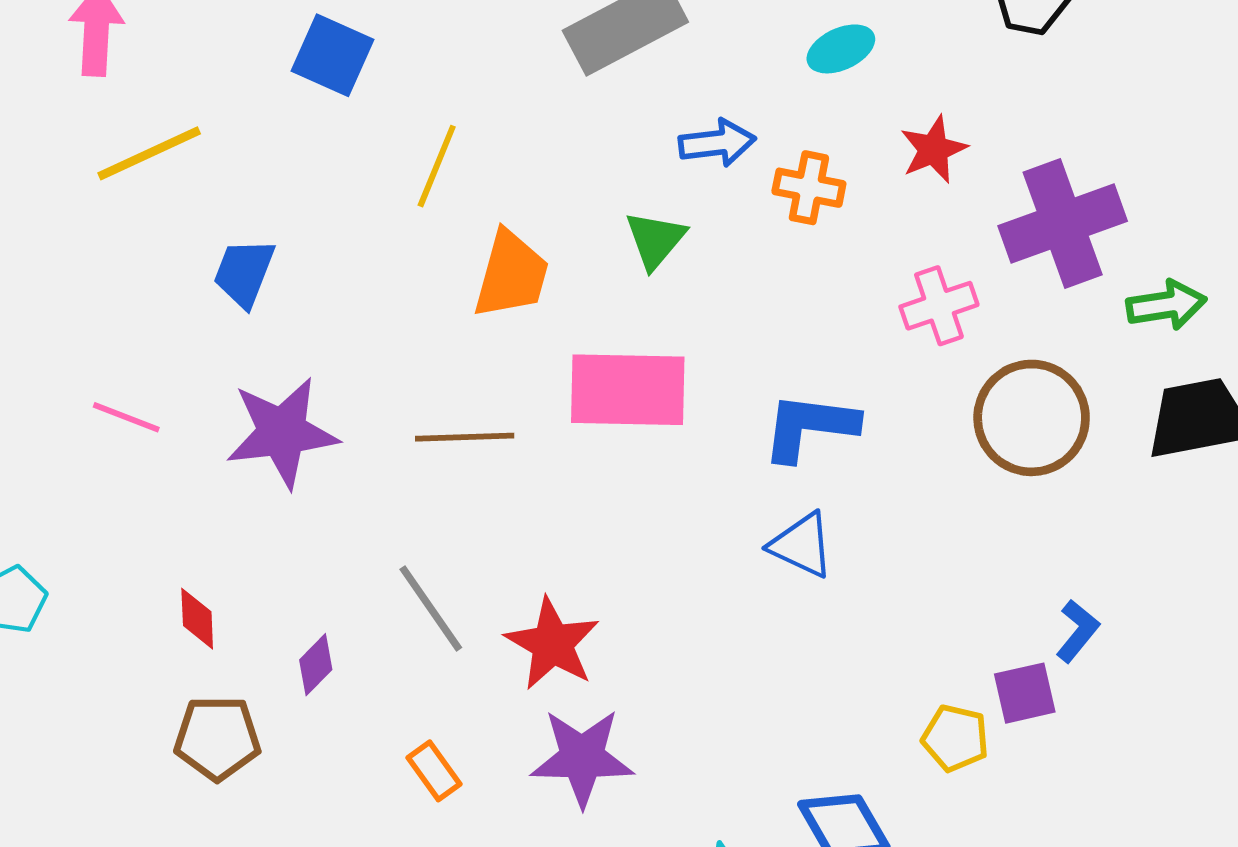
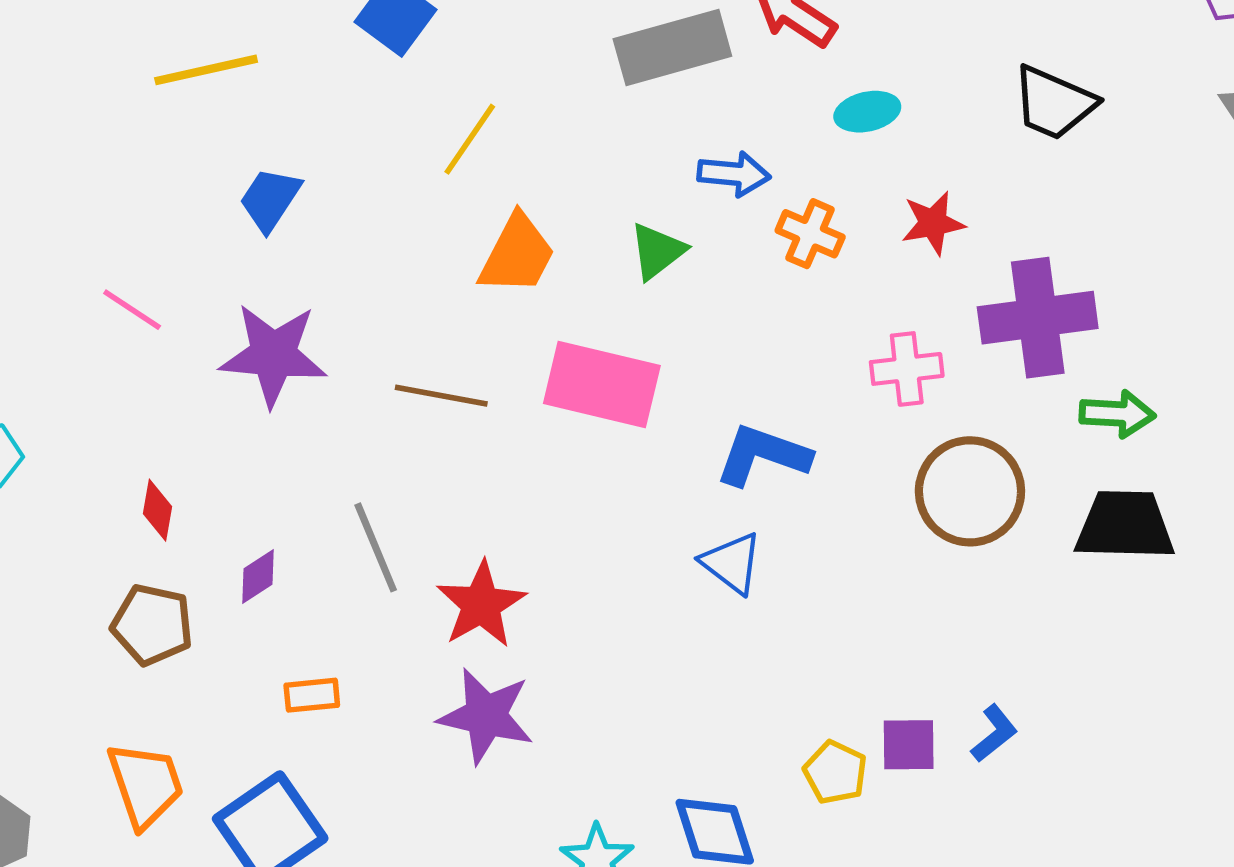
blue L-shape: (1078, 631) -> (994, 733), moved
orange rectangle: (434, 771) -> (312, 695), moved, turned -72

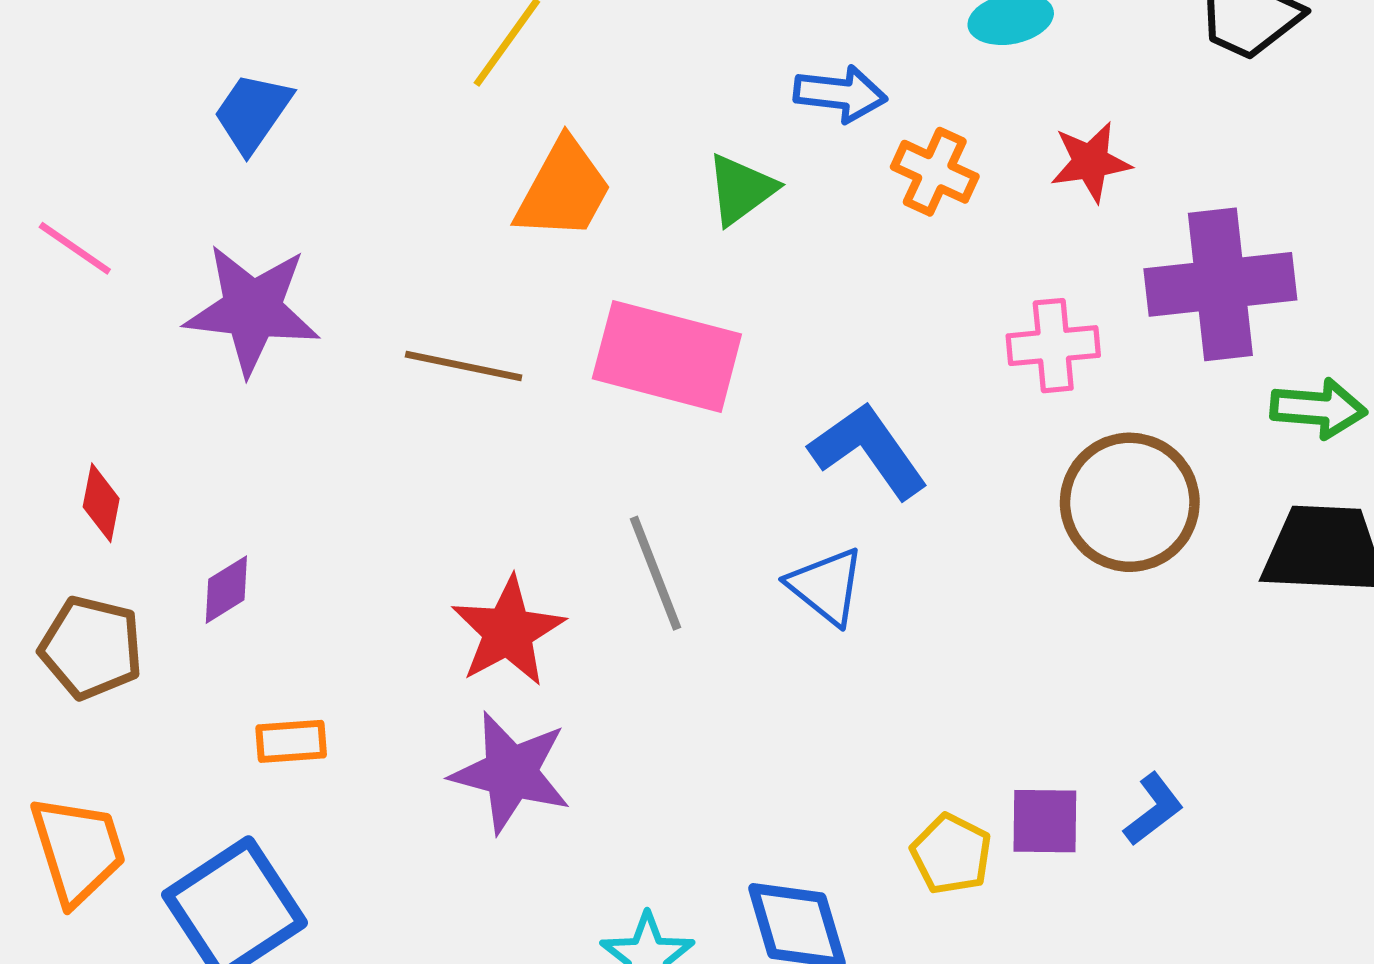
blue L-shape: (763, 455) -> (869, 451), turned 34
gray line: (376, 547) -> (656, 573), moved

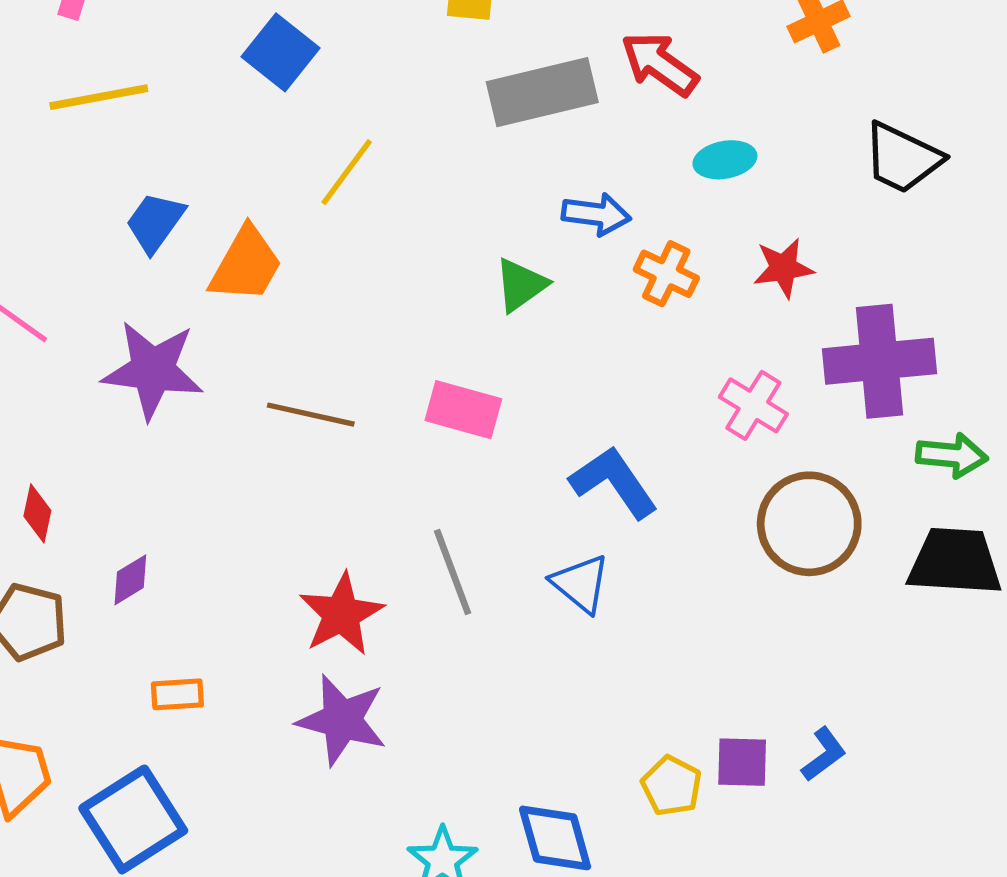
orange trapezoid: (563, 190) -> (246, 265), moved
pink cross: (1053, 346) -> (753, 405), turned 36
pink rectangle: (667, 356) -> (463, 410), size x0.7

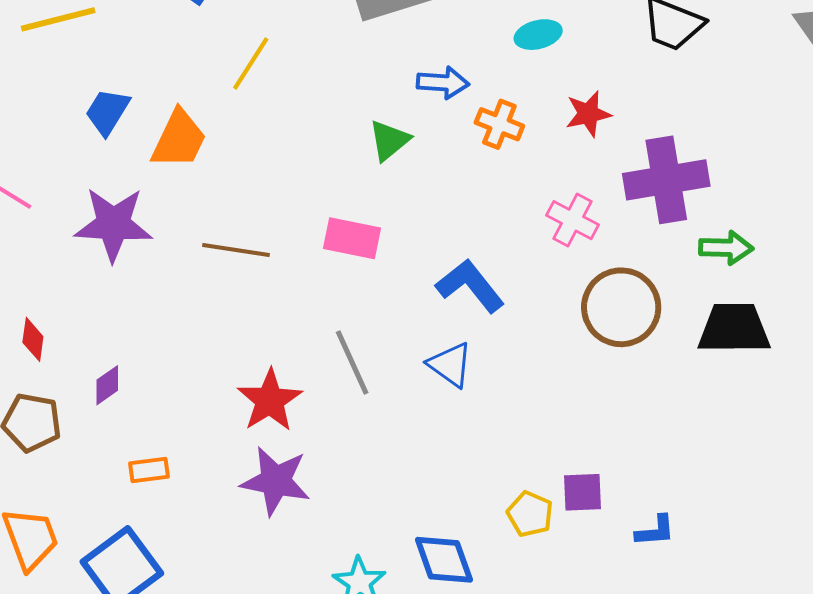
blue L-shape: (824, 754) -> (655, 531), moved, turned 36

